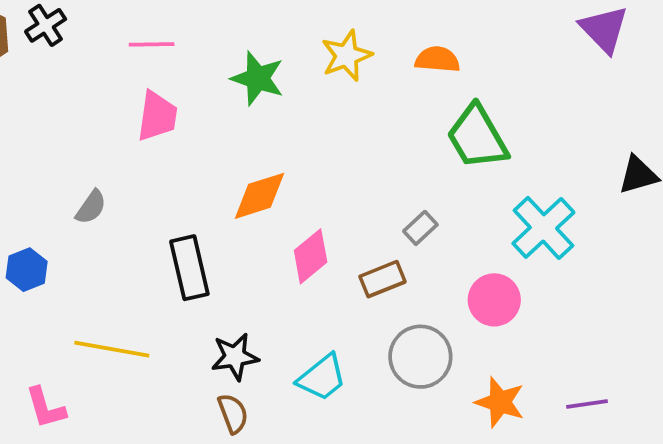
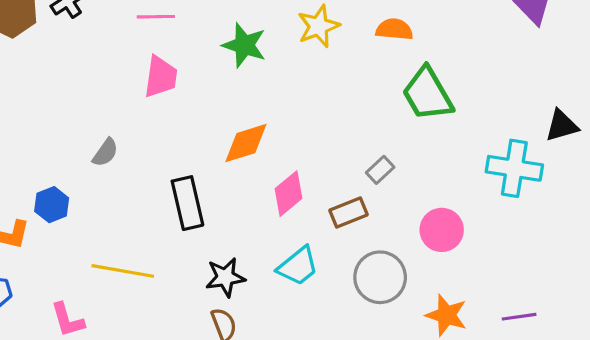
cyan cross: (543, 228) -> (514, 168), moved, turned -38
cyan trapezoid: (322, 378) -> (298, 266), moved

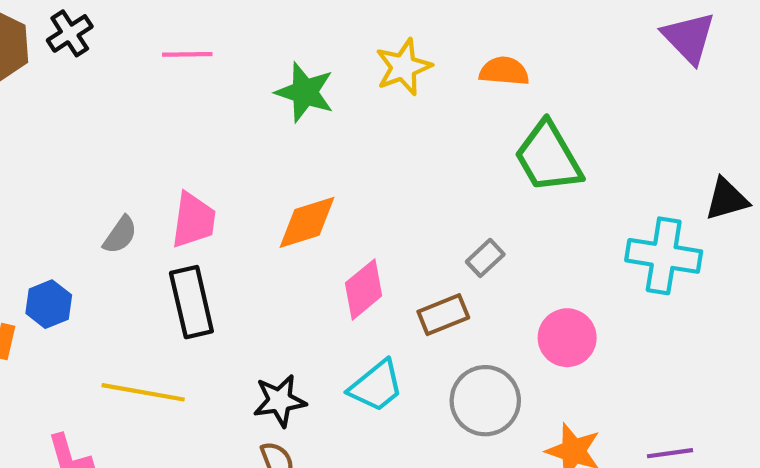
pink trapezoid: (161, 77) -> (194, 220), moved
black rectangle: (187, 203) -> (191, 302), moved

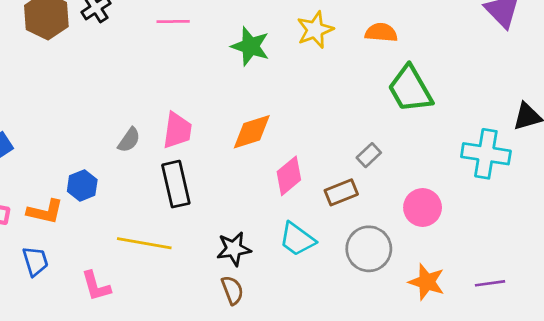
cyan trapezoid: (376, 386) -> (297, 239), turned 75

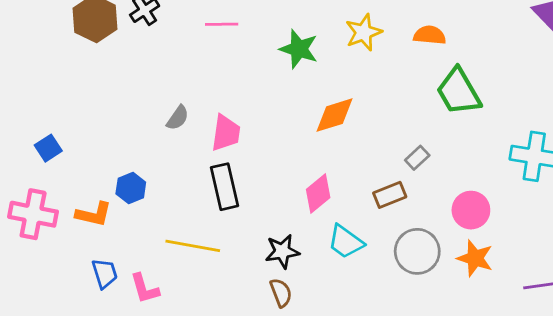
orange diamond: (252, 132) -> (335, 115), moved
gray semicircle: (129, 140) -> (178, 118), moved
pink diamond: (289, 176) -> (318, 194), moved
blue trapezoid: (35, 261) -> (105, 273), moved
orange star: (427, 282) -> (475, 258), moved

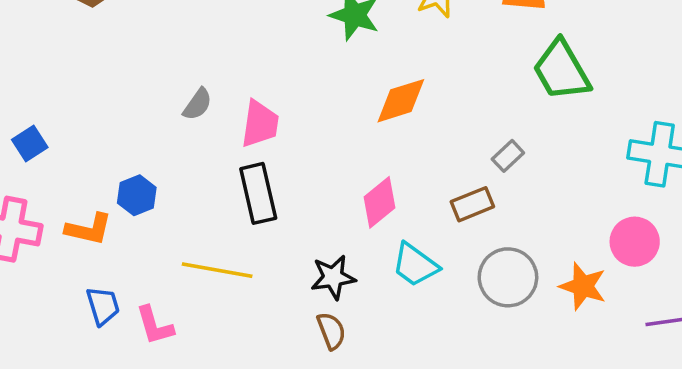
pink circle: (471, 210) -> (635, 242), moved

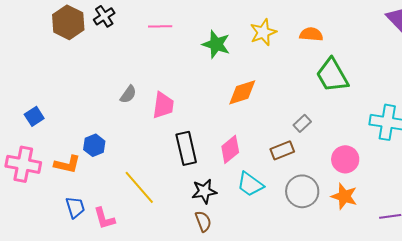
black rectangle: (258, 193) -> (186, 148), moved
pink circle: (635, 242) -> (345, 159), moved
yellow line: (217, 270) -> (139, 187), turned 39

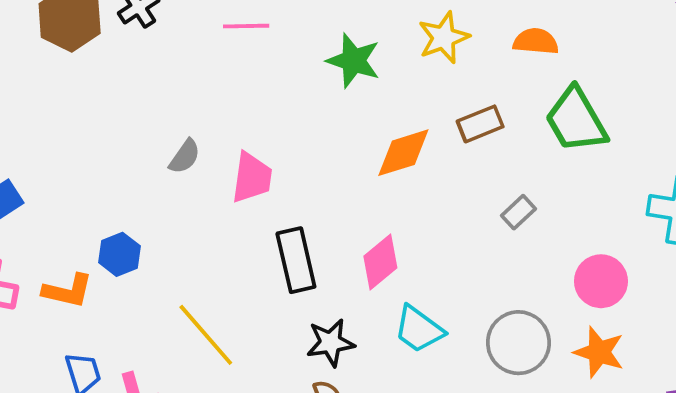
brown rectangle: (282, 150) -> (480, 124), moved

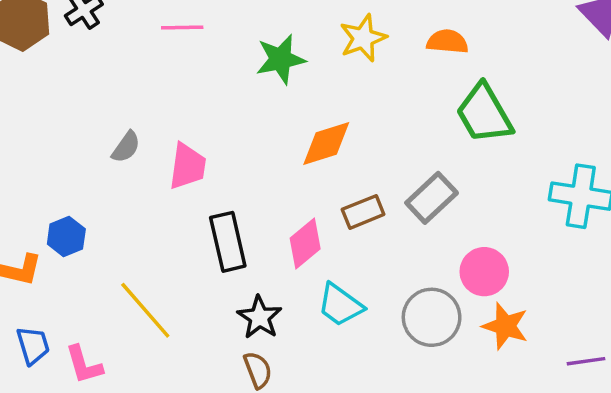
green star: (354, 61) -> (281, 59), turned -30
brown rectangle: (480, 124) -> (363, 212), moved
gray rectangle: (518, 212) -> (432, 198), size x1.6
pink circle: (601, 281) -> (484, 272), moved
black star: (330, 343) -> (259, 317), turned -30

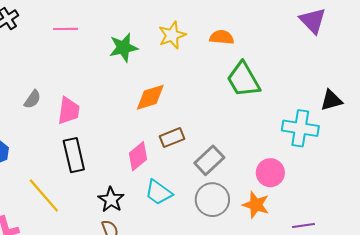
gray rectangle: (432, 198) -> (209, 160), moved
black rectangle: (228, 242) -> (74, 155), moved
pink circle: (484, 272) -> (270, 173), moved

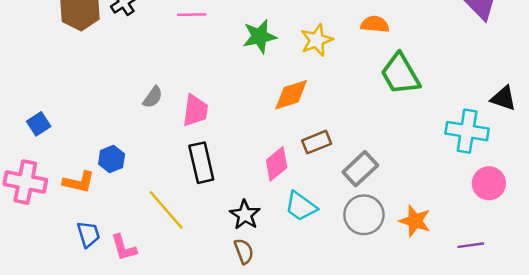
yellow star: (172, 35) -> (317, 40), moved
black triangle: (331, 100) -> (503, 98), turned 35
pink circle: (270, 173) -> (489, 183), moved

